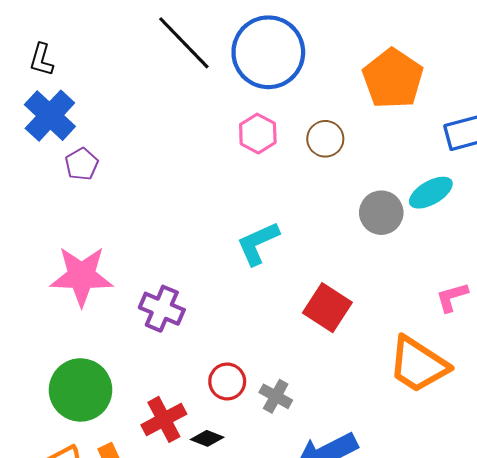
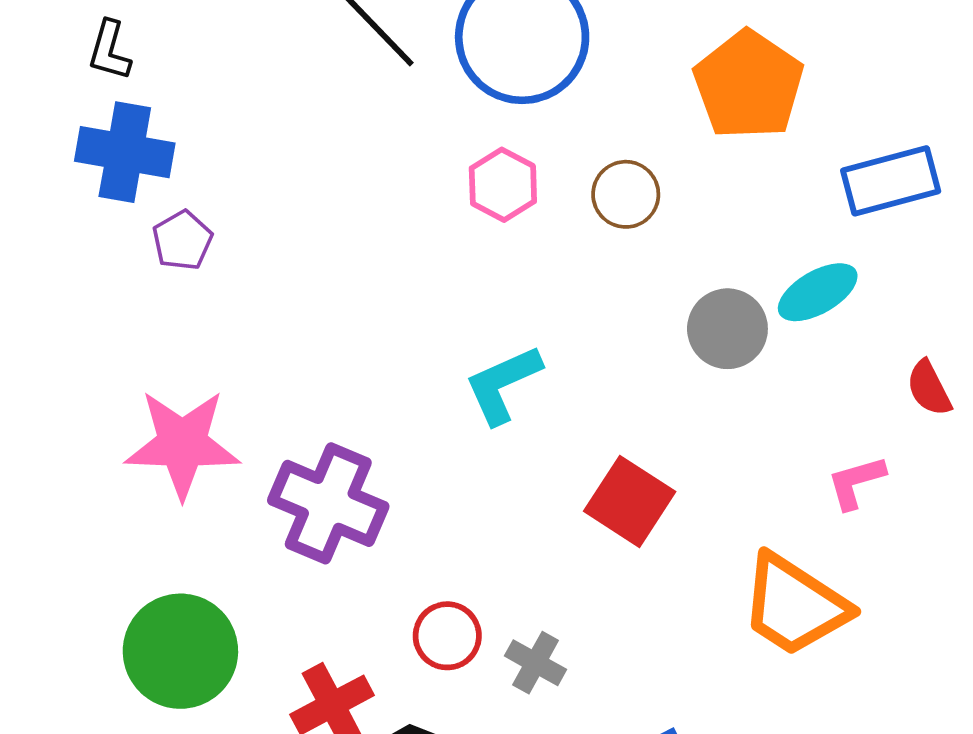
blue cross: (50, 116) -> (125, 152), turned -33
purple cross: (162, 309) -> (328, 503), size x1.4

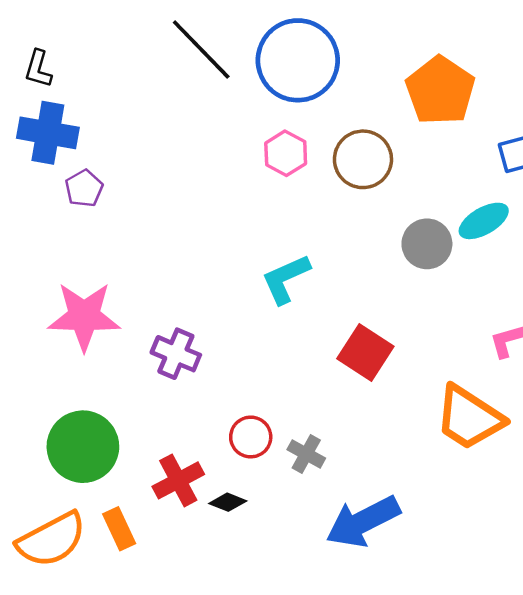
brown circle: (626, 194) -> (363, 159), size x1.4
purple cross: (328, 503) -> (176, 354), size x0.7

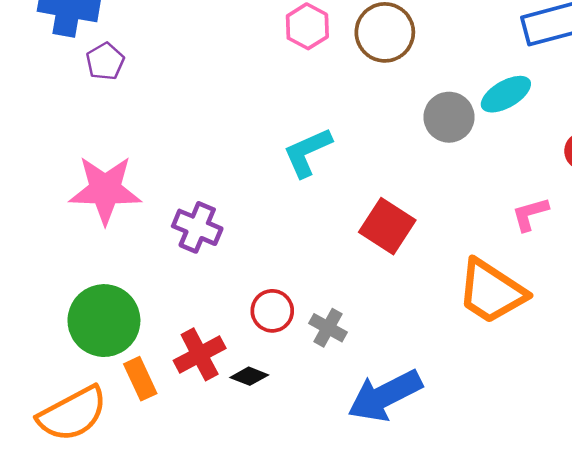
orange rectangle: (119, 529) -> (140, 379), moved

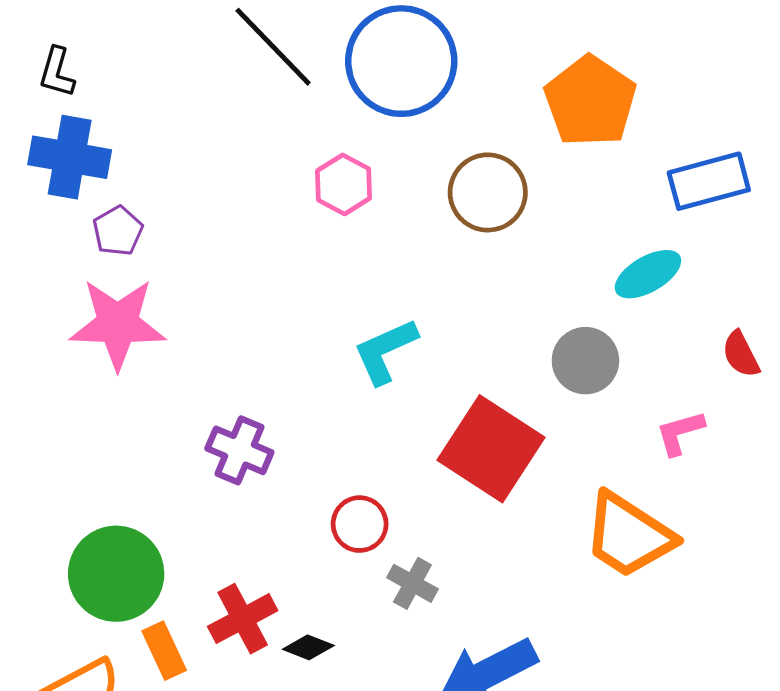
pink hexagon: (307, 26) -> (344, 184), moved
gray circle: (449, 117) -> (585, 361), moved
pink star: (105, 190) -> (118, 324), moved
red square: (387, 226) -> (491, 449), size x1.4
red circle: (272, 311) -> (360, 524), moved

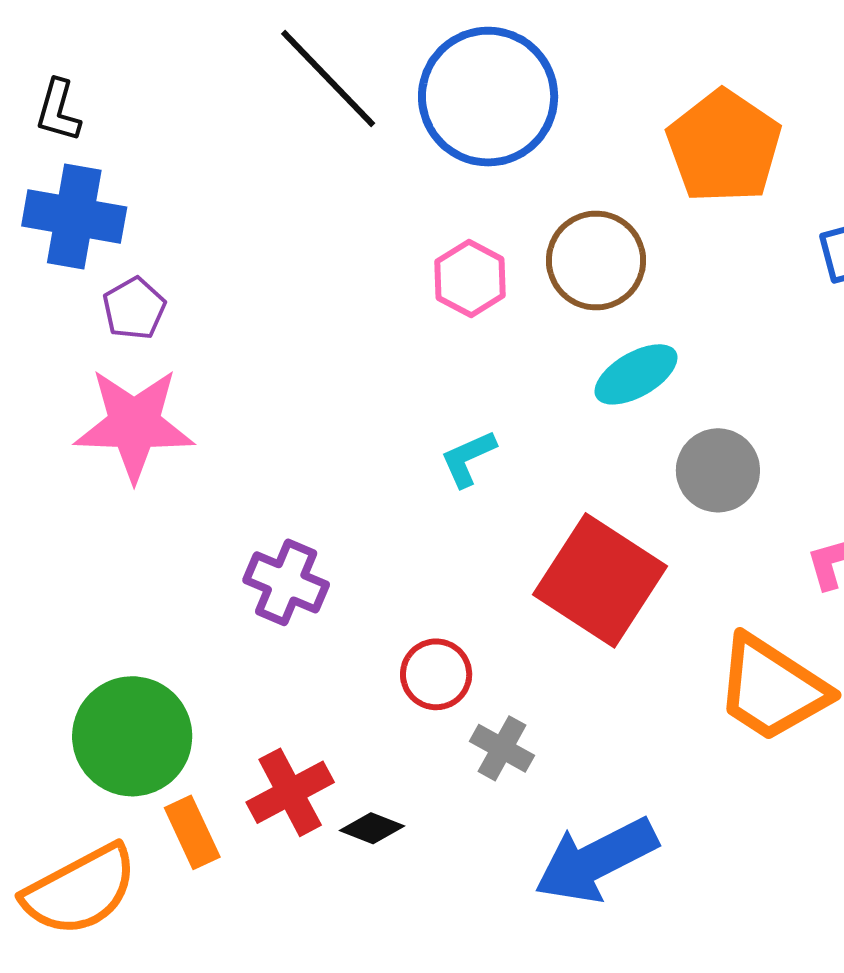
pink hexagon: (344, 184) -> (470, 278), moved
cyan ellipse: (648, 274) -> (636, 374), moved
cyan L-shape: (385, 351) -> (468, 458), size x0.7

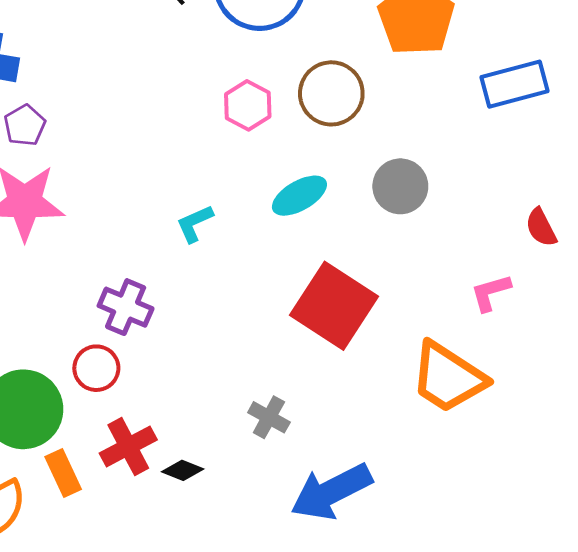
cyan ellipse: (636, 374) -> (299, 196), moved
cyan L-shape: (468, 458) -> (195, 223), moved
gray circle: (718, 470) -> (400, 186), moved
red circle: (436, 674) -> (96, 368), moved

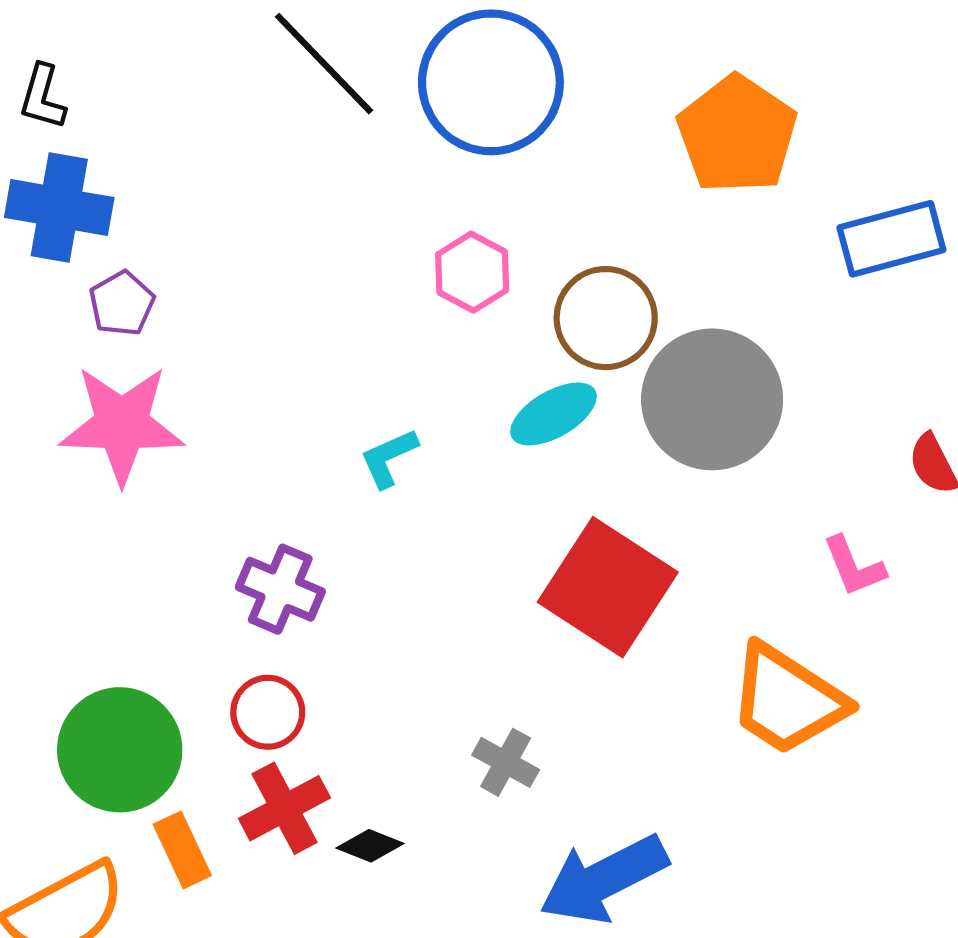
brown circle: (331, 93) -> (606, 318), moved
gray circle: (400, 186) -> (712, 399), size x1.6
pink L-shape: (491, 293) -> (854, 566), turned -96
red circle: (96, 368) -> (268, 712), moved

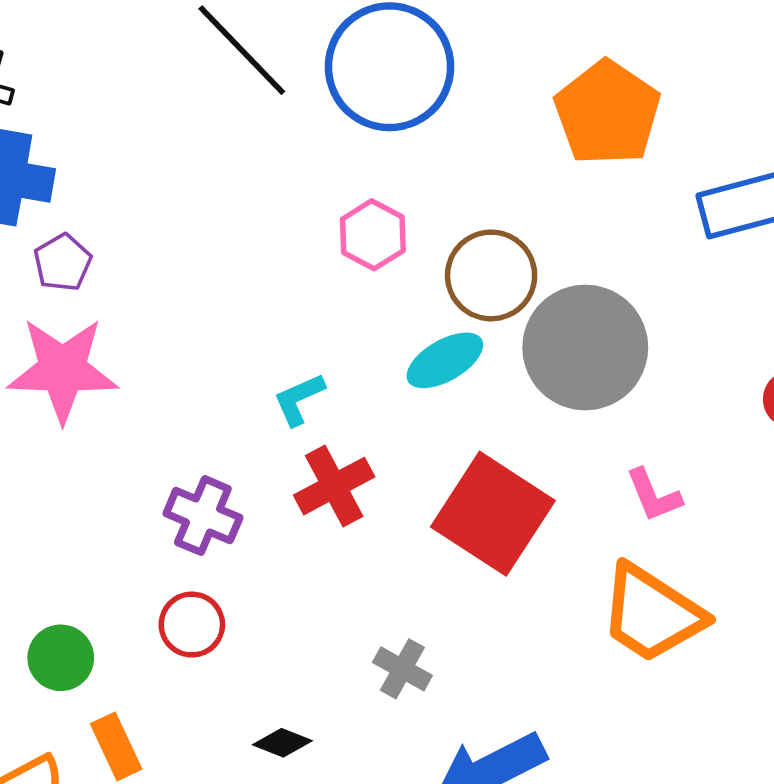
pink L-shape: (854, 566) -> (654, 495), moved
green circle: (120, 750) -> (61, 658), size x0.6
red cross: (284, 808) -> (334, 486), moved

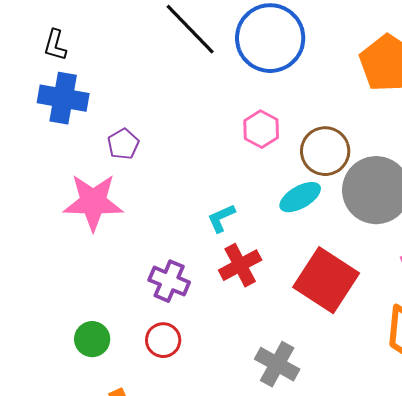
purple pentagon: (63, 263) -> (123, 144), moved
green circle: (61, 658) -> (92, 339), moved
gray cross: (402, 669) -> (277, 364), size x1.4

